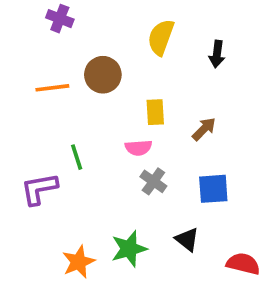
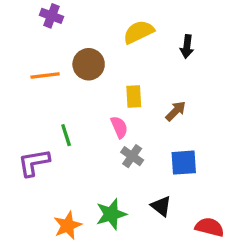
yellow semicircle: (161, 37) -> (139, 32), turned 44
pink semicircle: (138, 148) -> (119, 127), turned -110

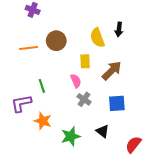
yellow semicircle: (139, 32) -> (97, 38), moved, turned -84
brown arrow: (176, 111) -> (112, 71), size x1.5
orange star: (68, 225) -> (43, 121), moved, turned -30
red semicircle: (210, 227) -> (133, 145), turned -66

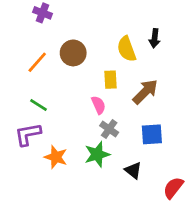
orange line: (28, 48) -> (37, 62), turned -42
green line: (42, 86) -> (38, 105), moved, turned -40
green star: (71, 136) -> (97, 154), moved

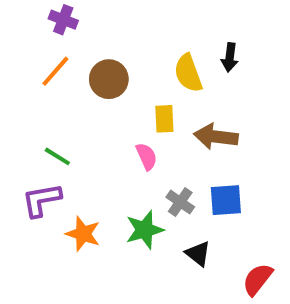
orange line: (37, 62) -> (55, 71), moved
brown arrow: (145, 92) -> (216, 137), turned -128
gray cross: (109, 129) -> (180, 202), moved

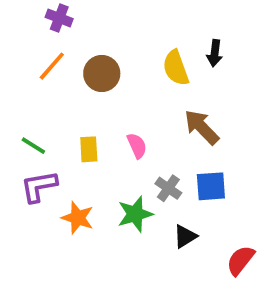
yellow rectangle: (164, 119) -> (89, 149), moved
brown arrow: (216, 137) -> (202, 127), turned 39
green line: (57, 156) -> (33, 146), moved
black triangle: (198, 254) -> (185, 236), turned 50

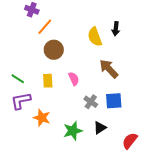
orange line: (52, 66) -> (45, 27), moved
brown circle: (102, 73) -> (54, 50), moved
green star: (135, 214) -> (73, 131), moved

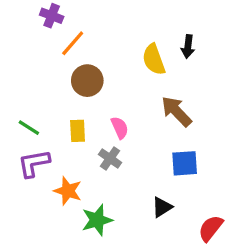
gray cross: (91, 102) -> (110, 158), moved
green star: (73, 131) -> (97, 220), moved

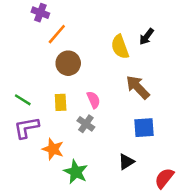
black arrow: (188, 47) -> (147, 37), turned 30
green star: (97, 220) -> (76, 172), turned -30

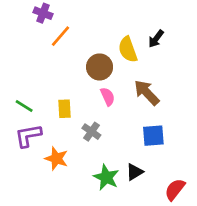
brown circle: (68, 63) -> (100, 67), moved
pink semicircle: (93, 100) -> (108, 97), moved
green star: (76, 172) -> (106, 177), moved

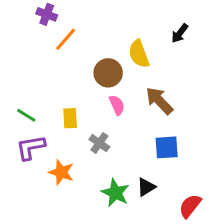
black arrow: (156, 39) -> (180, 33), moved

